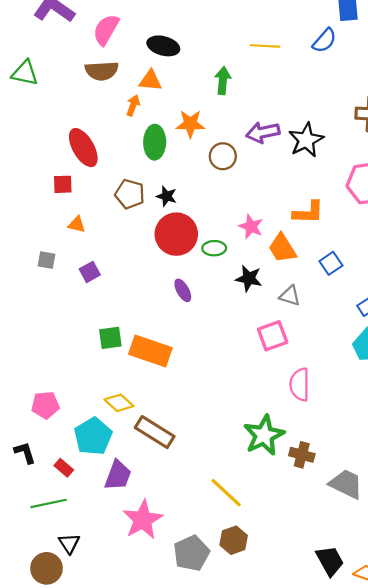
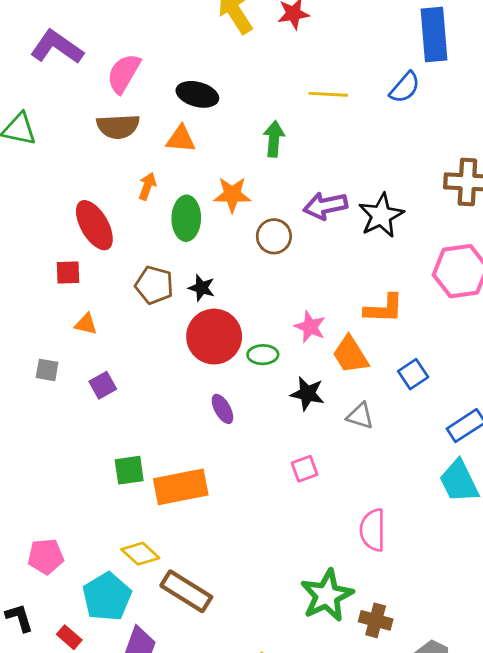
orange arrow: (133, 105) -> (147, 186), moved
pink square: (273, 336) -> (305, 469), moved, size x0.7
orange rectangle: (150, 351) -> (181, 487), turned -30

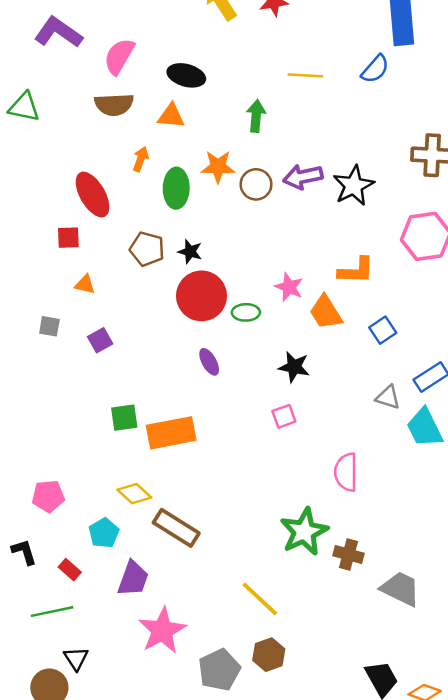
brown circle: (274, 236) -> (256, 184), moved
black star: (307, 394) -> (294, 367), moved
gray triangle: (360, 416) -> (388, 397), moved
cyan pentagon: (107, 597) -> (104, 533), size x0.7

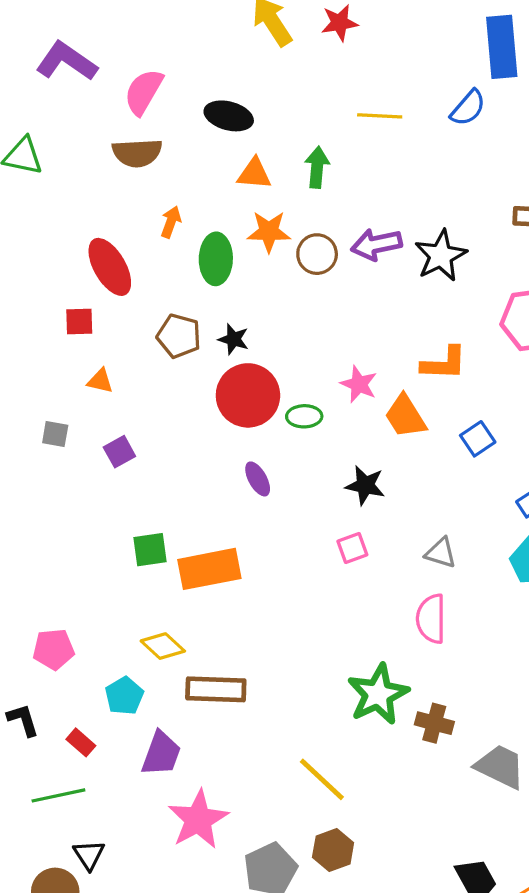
orange triangle: (171, 116) -> (254, 174), moved
gray triangle: (388, 397) -> (441, 553), moved
brown rectangle: (176, 528) -> (216, 689), turned -30

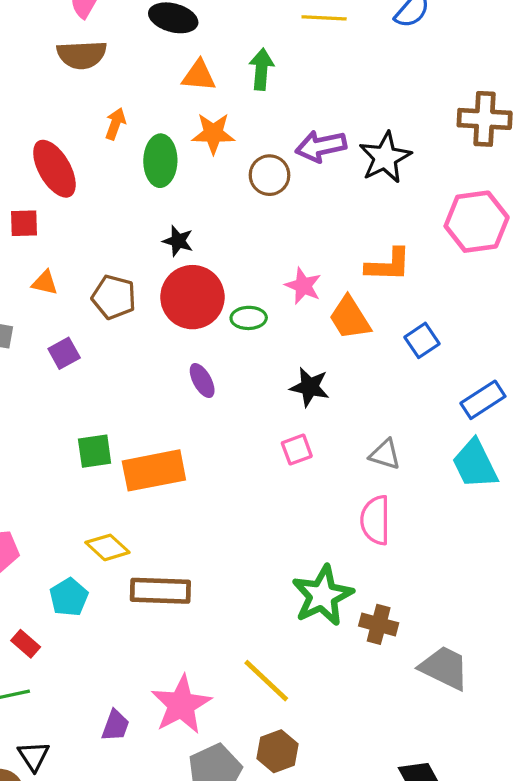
brown circle: (317, 254) -> (270, 175), moved
brown pentagon: (179, 336) -> (114, 297), moved
purple trapezoid: (161, 754) -> (115, 726), moved, size x0.7
pink star: (198, 820) -> (181, 705), moved

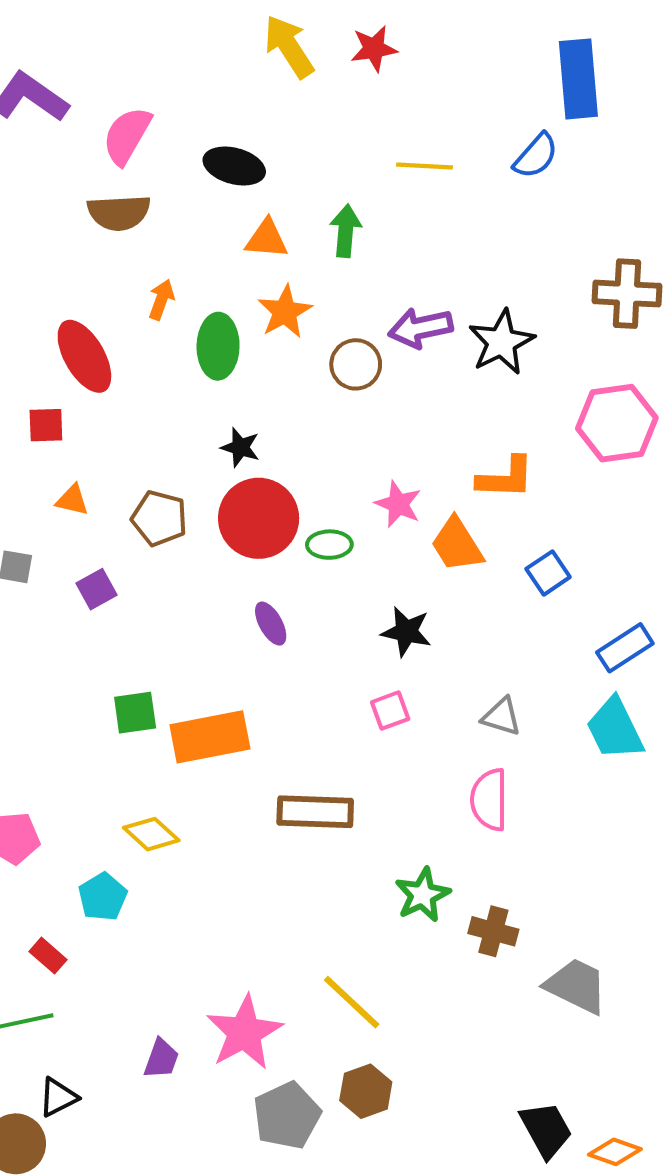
orange star: (213, 133) -> (285, 312), turned -30
brown rectangle: (160, 591) -> (315, 812), moved
green star: (322, 596) -> (423, 895), size x0.7
black triangle: (34, 756) -> (58, 1097), turned 36

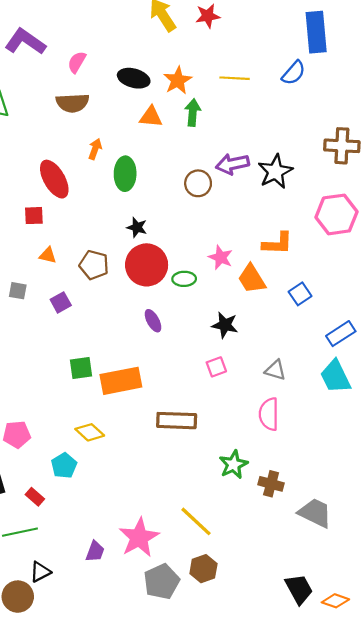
pink semicircle: (127, 136) -> (77, 62), size x0.7
orange star: (285, 312) -> (178, 80), moved

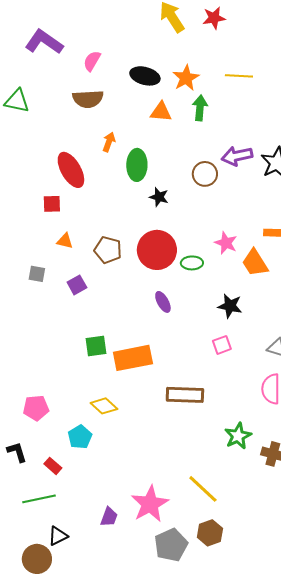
black star: (137, 227) -> (159, 197), moved

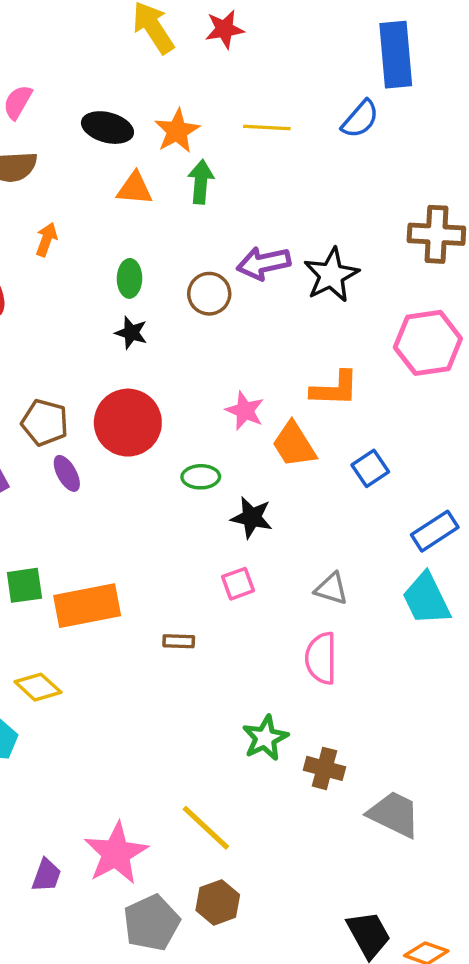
green ellipse: (137, 165) -> (130, 278), moved, size x0.7
green ellipse: (192, 263) -> (201, 477), moved
purple ellipse: (163, 302) -> (67, 473), moved
brown rectangle: (185, 395) -> (179, 641), moved, size x0.5

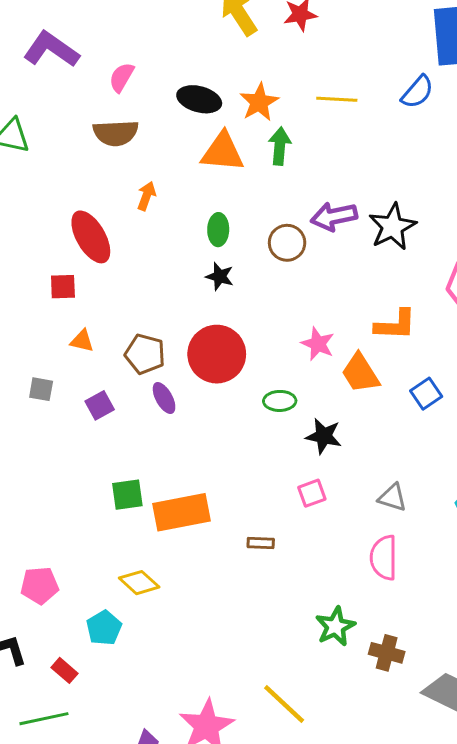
orange triangle: (135, 189) -> (223, 152), size x1.4

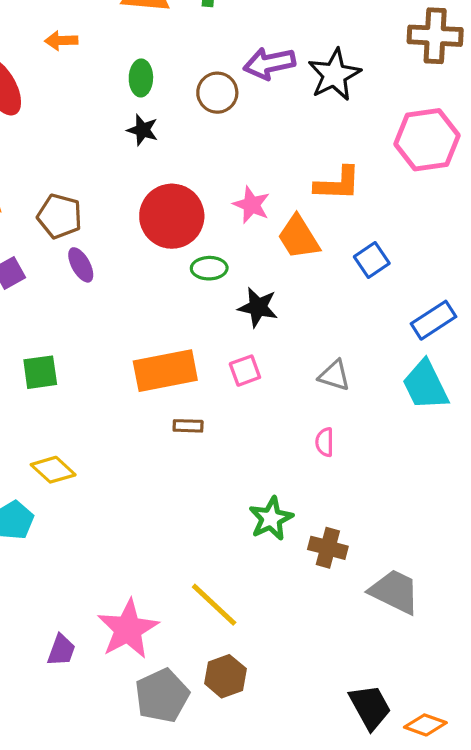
orange arrow: (146, 196) -> (61, 41), turned -112
red circle: (217, 354) -> (172, 216), moved
orange rectangle: (182, 512) -> (165, 371), moved
pink semicircle: (384, 558) -> (325, 442), size x0.6

